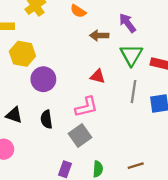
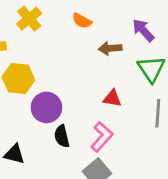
pink L-shape: (86, 107) -> (102, 137), turned -30
black semicircle: (46, 119) -> (62, 136), moved

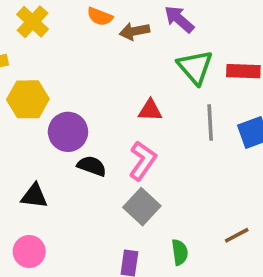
brown arrow: (110, 48) -> (134, 31), moved
black semicircle: (62, 136) -> (92, 166), turned 130

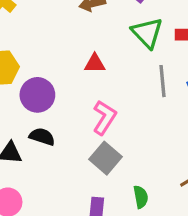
red triangle: (150, 110) -> (95, 64), moved
black semicircle: (92, 166) -> (42, 137), moved

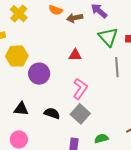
black semicircle: (42, 137) -> (52, 113), moved
green semicircle: (141, 197) -> (101, 139), turned -96

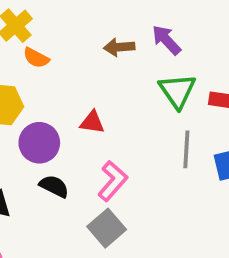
orange semicircle: (56, 10) -> (36, 58), moved
red triangle: (75, 55) -> (92, 122), moved
black semicircle: (52, 113) -> (54, 186), moved

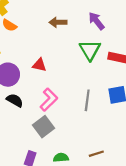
purple arrow: (166, 40) -> (96, 21), moved
gray line: (186, 149) -> (87, 100), moved

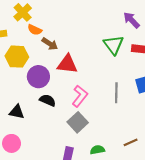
purple arrow: (96, 21) -> (132, 20), moved
brown arrow: (58, 22) -> (50, 44), moved, turned -140
red triangle: (39, 65) -> (67, 64), size x1.5

